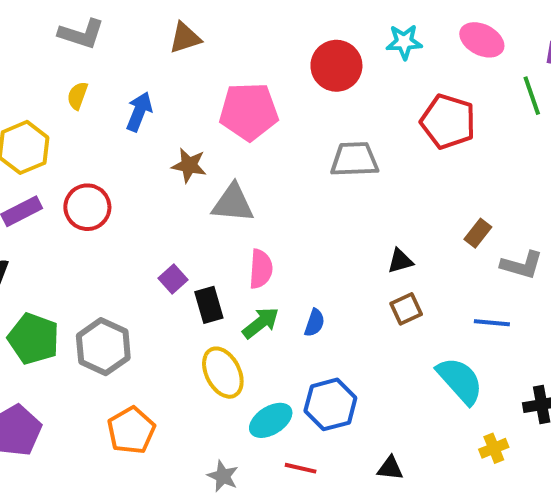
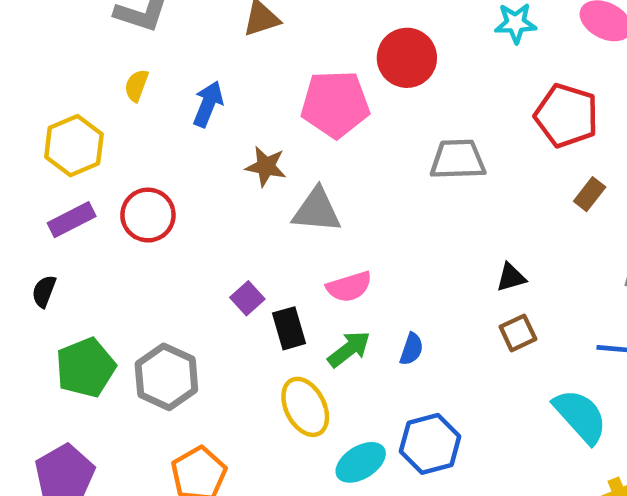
red circle: (336, 66) -> (407, 58), moved
brown rectangle: (478, 233) -> (590, 194), moved
pink semicircle: (261, 269) -> (349, 287), turned 69
green pentagon: (34, 339) -> (86, 368), turned 30

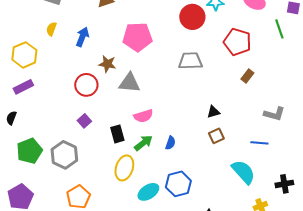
red circle: (407, 58) -> (192, 17), moved
red circle: (148, 215) -> (86, 85), moved
purple square: (247, 298) -> (84, 121), moved
yellow ellipse: (305, 407) -> (124, 168), turned 45

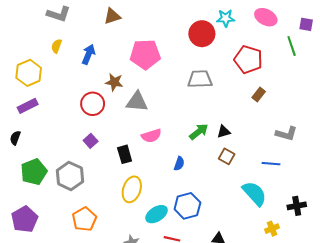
brown square: (216, 136) -> (227, 156), turned -35
green arrow: (143, 143) -> (199, 132), moved

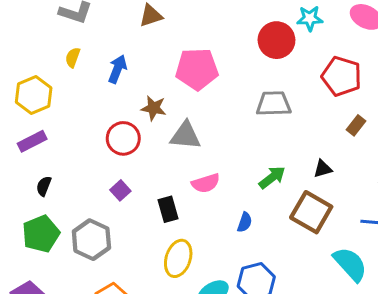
black triangle: (224, 132) -> (323, 169), moved
black semicircle: (15, 138) -> (44, 186), moved
brown square: (227, 156) -> (311, 212), size x1.8

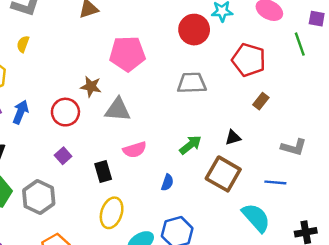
blue arrow: (117, 69) -> (21, 112), moved

